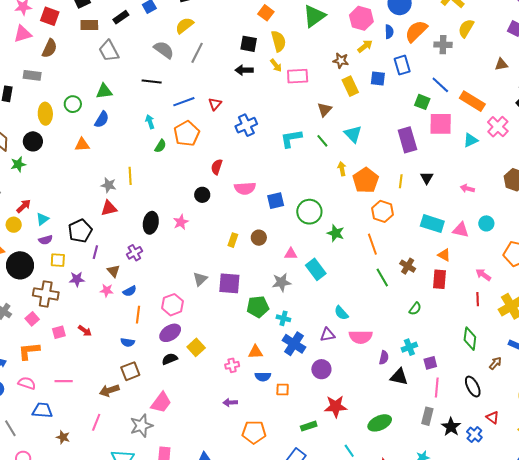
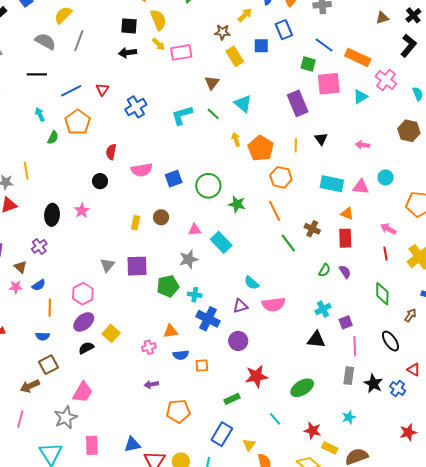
purple semicircle: (384, 358) -> (345, 272), moved, turned -40

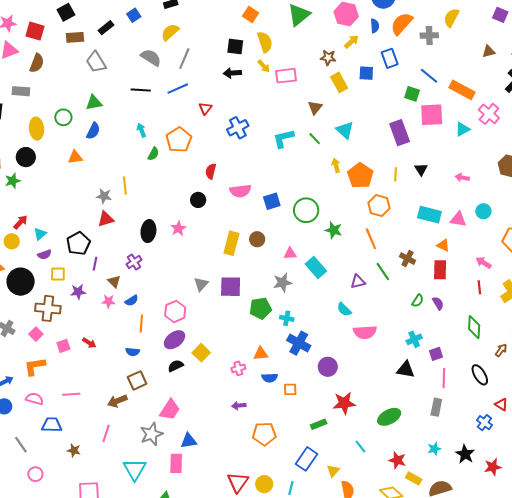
blue line: (71, 91) -> (178, 89), moved
yellow rectangle: (136, 223) -> (231, 243), size x1.6
purple triangle: (240, 306) -> (358, 282), moved
black star: (373, 384) -> (465, 454), moved
blue triangle: (132, 444) -> (189, 441), moved

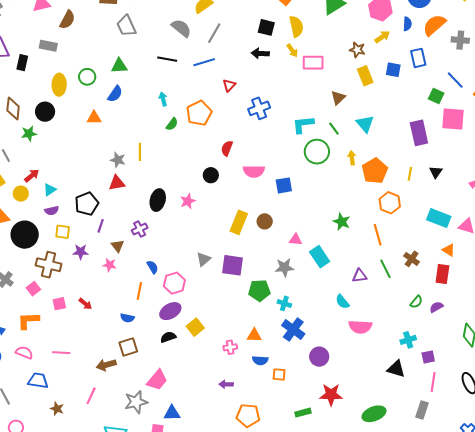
green circle: (306, 210) -> (317, 152), moved
blue semicircle: (132, 301) -> (152, 267), moved, turned -96
purple semicircle: (438, 303) -> (436, 307), turned -96

